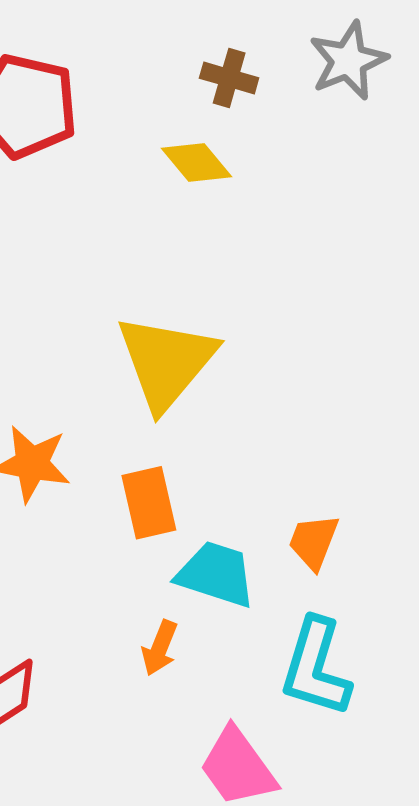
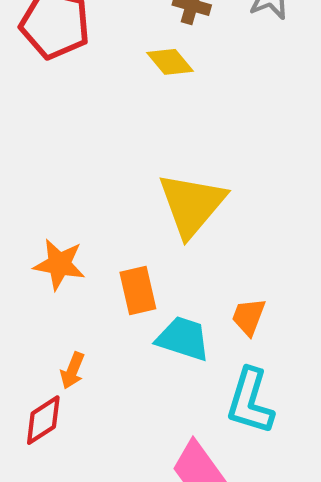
yellow triangle: (166, 362) -> (192, 205), moved
orange arrow: (160, 648) -> (72, 371), moved

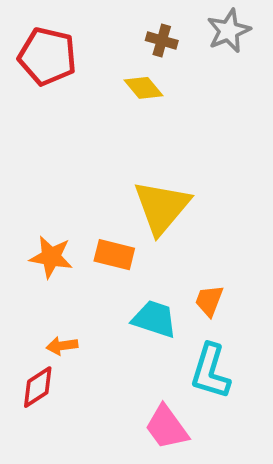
orange rectangle: (138, 290) -> (114, 255), moved, turned -63
orange arrow: (72, 371) -> (62, 346), turned 60

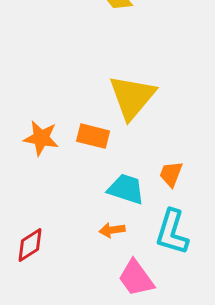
orange arrow: (62, 346) -> (112, 230), moved

